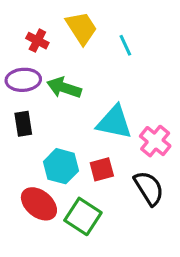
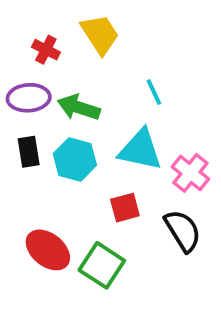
cyan line: (125, 45) -> (154, 92), moved
cyan hexagon: (61, 166) -> (75, 159), moved

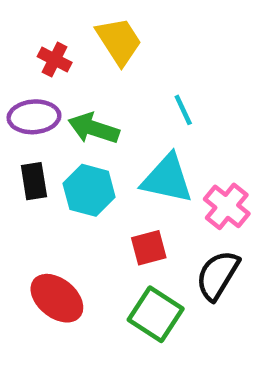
black semicircle: (183, 231) -> (218, 275), turned -117
green square: (102, 265) -> (156, 314), moved

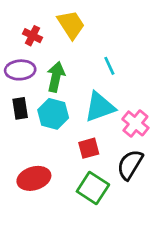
green arrow: (94, 128) -> (56, 77), turned 84
cyan triangle: (167, 179) -> (100, 107), turned -32
red ellipse: (57, 298) -> (34, 178), turned -56

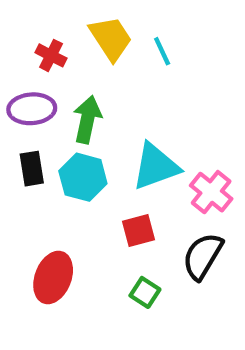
cyan line: (109, 66) -> (162, 51), moved
red ellipse: (34, 178) -> (53, 277), turned -52
green square: (93, 188) -> (145, 292), size x0.6

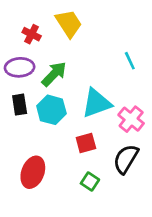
cyan line: (162, 51) -> (130, 61), moved
green arrow: (87, 119) -> (54, 74), turned 32

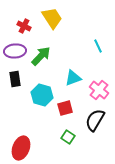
cyan triangle: (97, 103) -> (73, 78), size x0.7
cyan hexagon: (51, 110) -> (42, 95), moved
red ellipse: (33, 172) -> (21, 148), moved

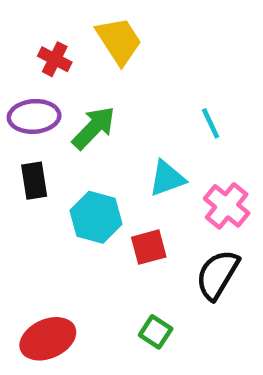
cyan line: (98, 46) -> (211, 123), moved
green square: (68, 137) -> (156, 332), moved
red ellipse: (21, 148) -> (48, 339), turned 45

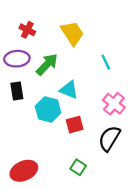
yellow trapezoid: (119, 41) -> (72, 33), moved
cyan triangle: (167, 178) -> (69, 90), moved, turned 42

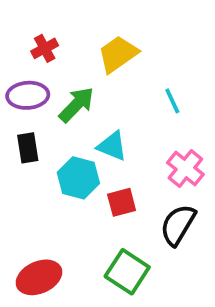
red cross: (27, 30) -> (45, 48), turned 35
yellow trapezoid: (72, 33) -> (118, 54), turned -92
green square: (78, 167) -> (127, 272), size x1.6

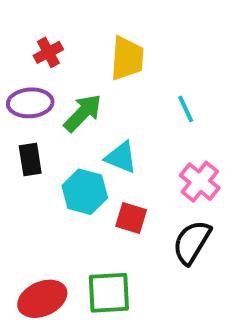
yellow trapezoid: (118, 54) -> (127, 58), turned 129
red square: (122, 202) -> (131, 218), turned 32
green square: (127, 272) -> (109, 293), moved, turned -36

